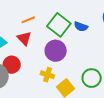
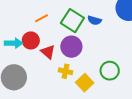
red triangle: (24, 38) -> (48, 52), moved
red circle: (12, 65) -> (31, 40), moved

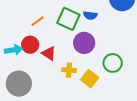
purple circle: (71, 47) -> (84, 43), moved

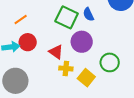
blue semicircle: (90, 15) -> (88, 14), turned 56
orange line: (38, 21) -> (21, 19), moved
red triangle: (49, 53) -> (56, 52), moved

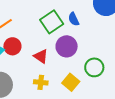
green square: (67, 17) -> (52, 22), turned 30
yellow cross: (66, 68) -> (41, 82), moved

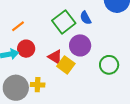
yellow cross: (41, 82) -> (38, 85), moved
yellow square: (71, 82) -> (66, 65), moved

